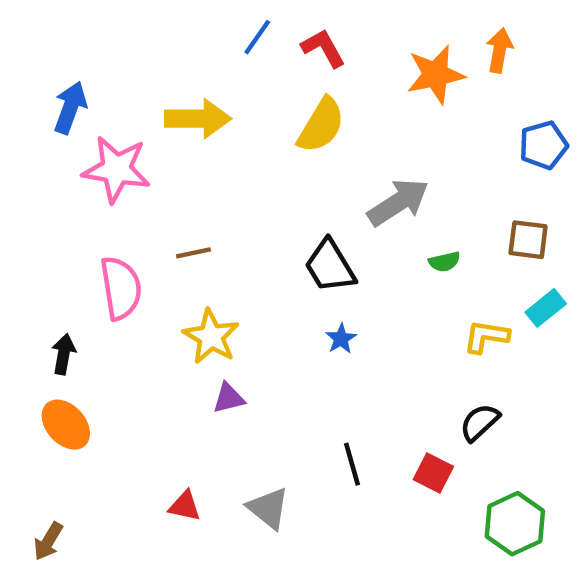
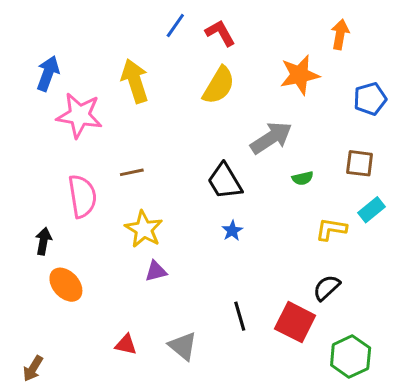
orange star: (436, 75) -> (300, 75), moved
yellow arrow: (198, 119) -> (135, 81), turned -108
orange ellipse: (66, 425) -> (66, 285), moved
red square: (433, 473) -> (295, 322), size x1.5

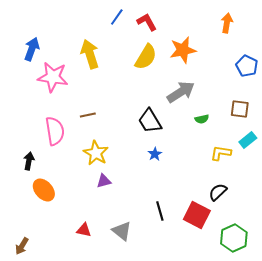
orange star: (300, 75) -> (183, 50), moved
blue pentagon: (370, 99) -> (247, 66), turned -30

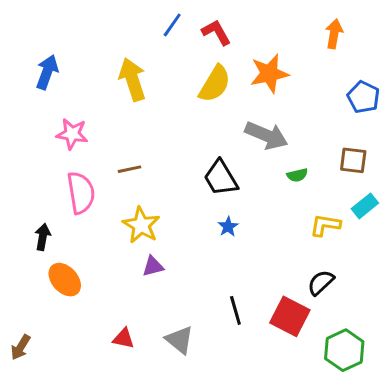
pink star: (53, 77) -> (72, 134), moved, size x0.7
gray arrow: (181, 92) -> (266, 135), turned 56
brown arrow: (22, 246) -> (21, 347), moved

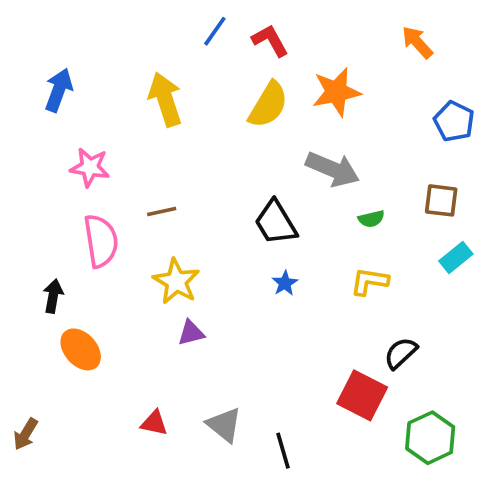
orange arrow: (334, 34) -> (417, 42), turned -52
yellow L-shape: (325, 225) -> (369, 281), moved
black line: (235, 310) -> (283, 451), moved

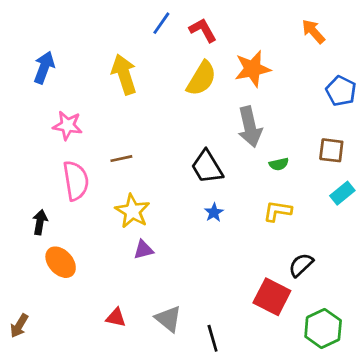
gray arrow: (333, 169) -> (250, 127), turned 54

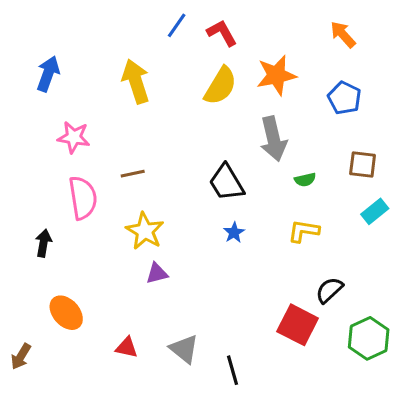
blue pentagon: (341, 91) -> (344, 98), moved
orange ellipse: (61, 262) -> (66, 313), moved
green hexagon: (323, 329) -> (369, 338), moved

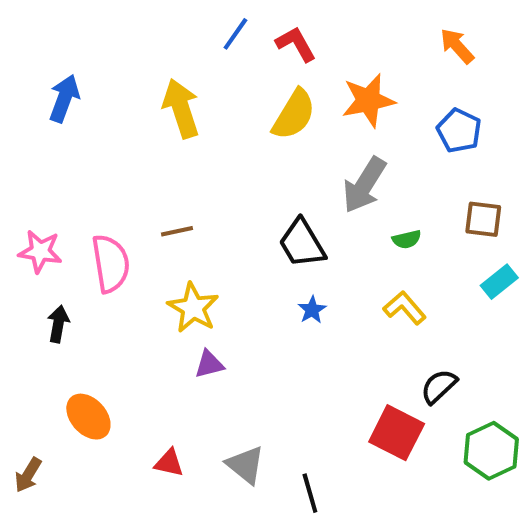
pink star: (74, 137) -> (40, 251), moved
gray arrow: (273, 139) -> (364, 185), turned 45
yellow L-shape: (304, 231) -> (405, 308), turned 40

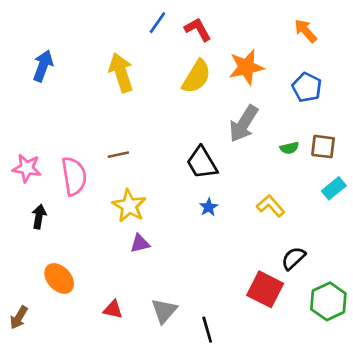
green semicircle: (407, 239) -> (289, 148), moved
gray triangle: (246, 465) -> (164, 311), turned 32

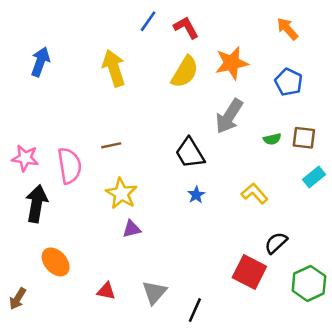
black arrow: (39, 217) -> (37, 204), size x1.6
black line: (207, 330) -> (195, 310), turned 40

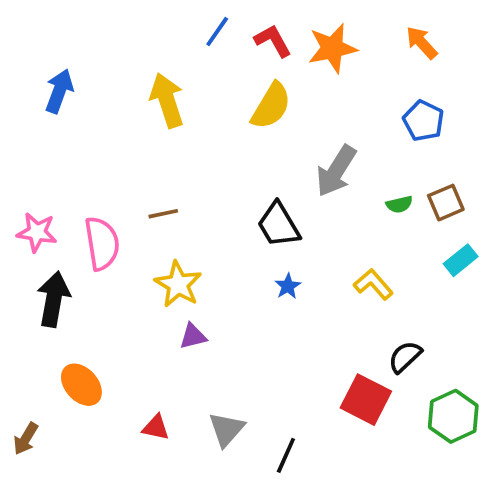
orange star: (232, 63) -> (332, 48), moved
brown square: (304, 138) -> (446, 203), turned -30

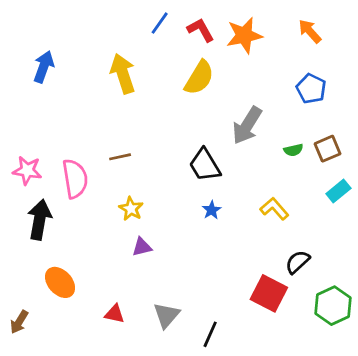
yellow star: (178, 284) -> (131, 209), size x0.7

